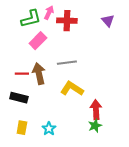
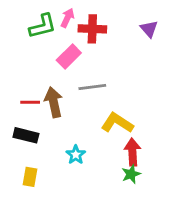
pink rectangle: (38, 41) -> (69, 57), moved
yellow L-shape: (72, 89) -> (117, 123), moved
cyan star: (49, 129) -> (76, 155), moved

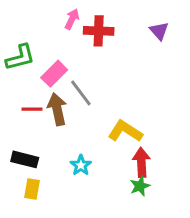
green L-shape: (43, 26) -> (20, 57), moved
pink rectangle: (69, 57) -> (54, 74), moved
gray line: (92, 87) -> (81, 93), moved, turned 60
black rectangle: (26, 135) -> (25, 159), moved

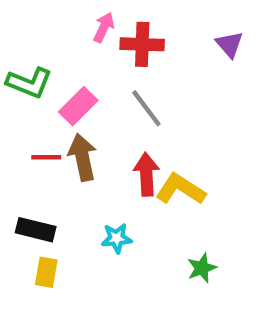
green L-shape: (20, 57) -> (29, 83), turned 36
gray line: (81, 93) -> (146, 108), moved
red arrow: (141, 162) -> (146, 174), moved
cyan star: (81, 165) -> (117, 238), turned 30

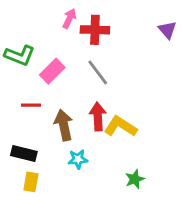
purple triangle: (229, 44) -> (167, 30), moved
brown arrow: (82, 157) -> (64, 125), moved

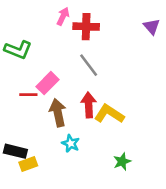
pink rectangle: (52, 71) -> (48, 83), moved
black rectangle: (24, 153) -> (15, 151), moved
cyan star: (78, 159) -> (71, 143), turned 30
yellow rectangle: (31, 182) -> (28, 164), turned 60

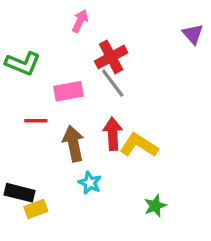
red cross: (86, 27) -> (111, 57), moved, turned -30
pink rectangle: (48, 83) -> (69, 91), moved, turned 35

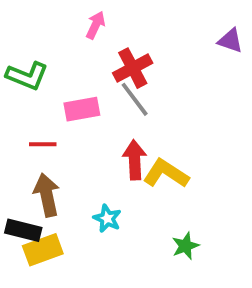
purple triangle: (193, 34) -> (230, 41), turned -30
brown arrow: (73, 144) -> (47, 195), moved
yellow rectangle: (36, 209) -> (43, 250), size x1.4

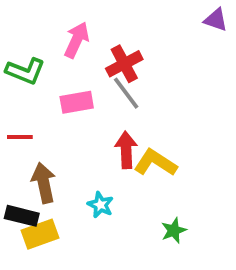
pink arrow: (96, 25) -> (77, 40), moved, size x1.4
purple triangle: (230, 41) -> (216, 20), moved
red line: (43, 144) -> (20, 137), moved

